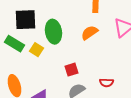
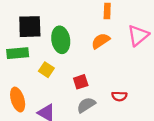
green rectangle: (14, 44) -> (18, 53), turned -36
yellow square: (36, 50) -> (46, 70), moved

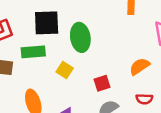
orange semicircle: (101, 41) -> (139, 66), moved

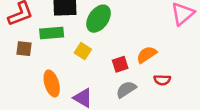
green ellipse: (80, 37) -> (99, 19), turned 44
orange semicircle: (139, 66) -> (147, 55), moved

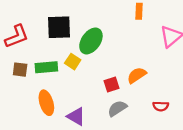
green rectangle: (52, 33) -> (46, 67), moved
yellow square: (83, 51) -> (73, 62), moved
red semicircle: (162, 80) -> (161, 106), moved

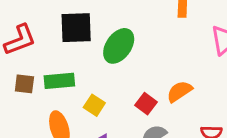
yellow square: (73, 62) -> (94, 105), moved
red square: (112, 84) -> (146, 104), turned -35

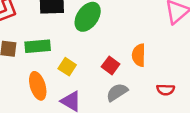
orange semicircle: (179, 91) -> (139, 55), turned -55

